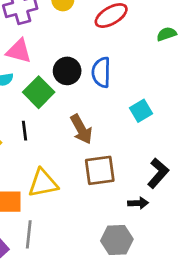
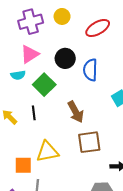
pink triangle: (19, 51) -> (30, 54), turned -48
black circle: (67, 71) -> (65, 58), moved

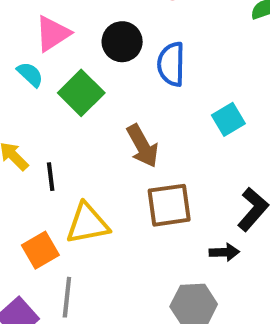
cyan semicircle: (18, 75) -> (30, 74), turned -128
black line: (34, 113) -> (51, 177), moved
orange square: (23, 165) -> (40, 250), turned -30

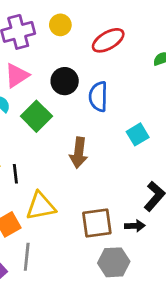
brown arrow: (143, 146) -> (79, 153), turned 36
brown square: (169, 205) -> (97, 223), moved

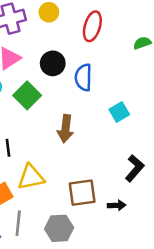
red ellipse: (108, 40) -> (92, 26), turned -44
black arrow: (135, 226) -> (117, 205), moved
gray hexagon: (114, 262) -> (59, 228), moved

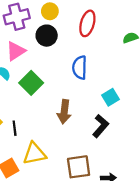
black circle: (53, 63) -> (47, 36), moved
black L-shape: (135, 168) -> (101, 126), moved

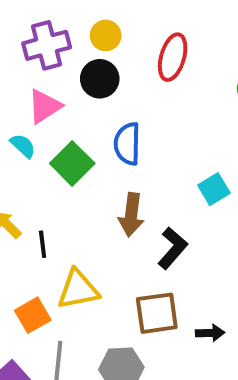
blue semicircle: (80, 68) -> (127, 144), moved
black L-shape: (101, 126) -> (173, 248), moved

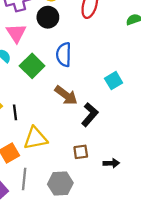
pink triangle: (45, 106) -> (16, 33), turned -30
brown arrow: (131, 215) -> (66, 95), turned -60
brown square: (157, 313) -> (81, 152), size x0.6

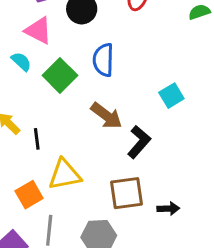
pink triangle: (16, 33) -> (38, 31), turned -30
brown square: (81, 152) -> (127, 193), size x1.6

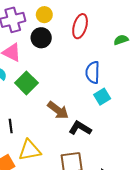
blue semicircle: (103, 60) -> (93, 72), moved
black L-shape: (139, 142) -> (80, 128), turned -100

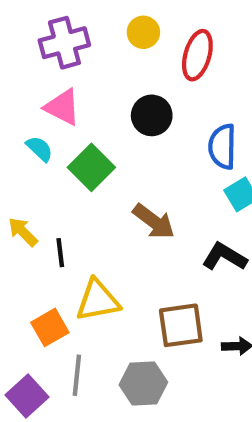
yellow circle: (44, 15) -> (143, 32), moved
black circle: (41, 38) -> (152, 115), moved
black L-shape: (80, 128) -> (224, 257), moved

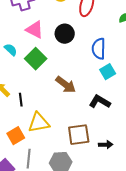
pink triangle: (62, 107) -> (35, 30), moved

